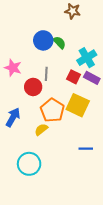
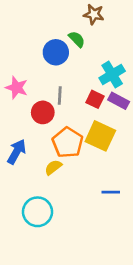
green semicircle: (59, 42) -> (77, 39), moved

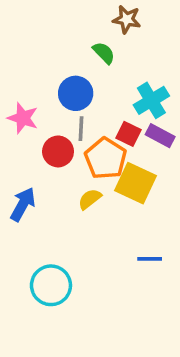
blue circle: (56, 52) -> (76, 93), moved
orange pentagon: (68, 143) -> (106, 159), moved
yellow semicircle: (53, 167) -> (90, 199), moved

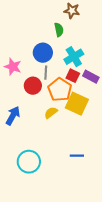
green semicircle: (104, 53) -> (59, 30), turned 32
cyan cross: (151, 100) -> (74, 57), moved
blue line: (150, 259) -> (77, 156), moved

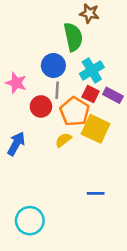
green semicircle: (59, 30) -> (73, 37), size x1.6
cyan circle: (29, 162) -> (30, 221), moved

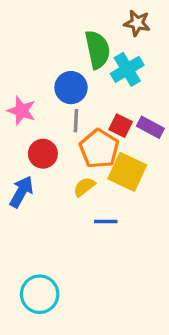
brown star: (89, 13) -> (137, 23), moved
cyan cross: (92, 70) -> (127, 69), moved
red circle: (41, 106) -> (43, 154), moved
blue line: (96, 193) -> (106, 221), moved

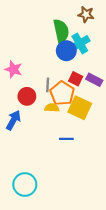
blue circle: (71, 88) -> (66, 51), moved
gray line: (76, 121) -> (48, 85), moved
yellow semicircle: (84, 187) -> (52, 108), moved, turned 40

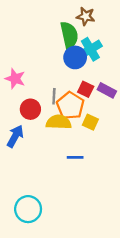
brown star: (86, 14) -> (86, 16), moved
yellow semicircle: (52, 108) -> (59, 122), size x1.5
yellow square: (80, 108) -> (90, 122), size x0.6

